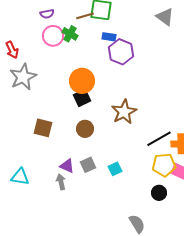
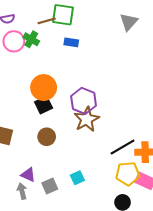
gray triangle: (165, 17) -> (129, 22), turned 36
purple hexagon: (121, 52) -> (84, 101), moved
gray square: (88, 165) -> (50, 186), moved

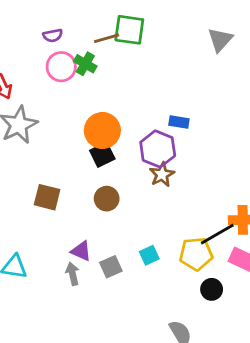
blue rectangle: (71, 42) -> (179, 122), moved
brown star: (87, 119) -> (162, 174), size x0.7
black line: (123, 147) -> (217, 234), moved
yellow pentagon: (128, 174) -> (196, 254), moved

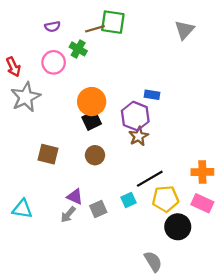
pink circle: (61, 67) -> (54, 62), moved
black line: (217, 234) -> (150, 179), moved
gray arrow: (73, 274) -> (68, 215), turned -126
black circle: (212, 289) -> (178, 227), size x1.5

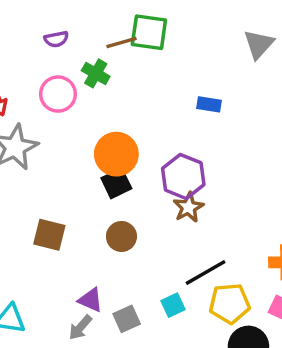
blue rectangle: (152, 95) -> (209, 104), moved

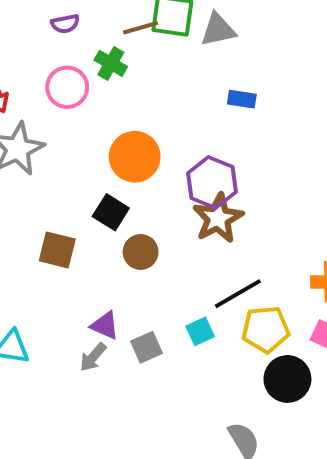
gray triangle: (259, 44) -> (218, 30), moved, turned 36
black square: (116, 183) -> (111, 212), moved, turned -32
brown star: (188, 207) -> (218, 218), size x1.4

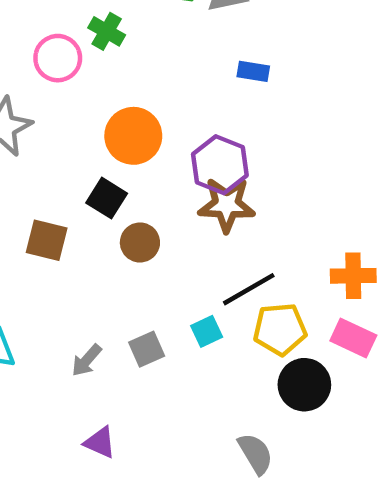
brown star: (218, 218) -> (227, 205), turned 30
purple triangle: (105, 325) -> (100, 442), moved

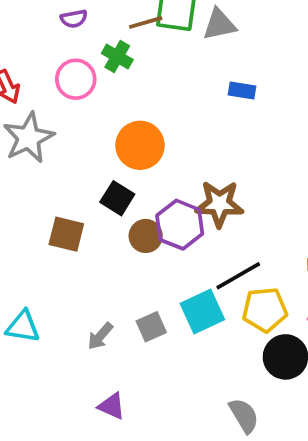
purple hexagon: (220, 165) -> (180, 225), moved
cyan square: (207, 331) -> (202, 312), size x1.6

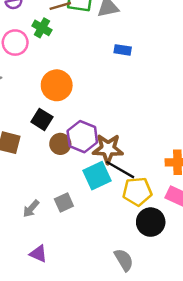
brown star: (219, 204) -> (108, 149), moved
black line: (238, 276) -> (120, 170), turned 60
cyan square: (202, 312) -> (97, 176), moved

